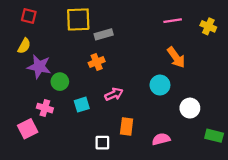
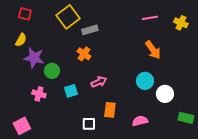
yellow square: (78, 19) -> (68, 17), turned -35
orange cross: (97, 62) -> (84, 54), turned -32
cyan circle: (160, 85) -> (145, 81), moved
pink square: (28, 129) -> (22, 126), moved

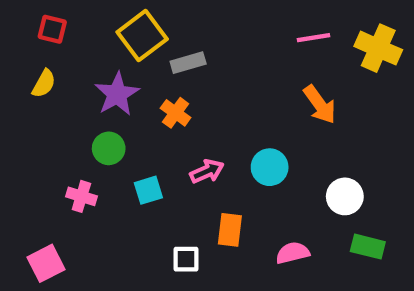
yellow cross: (181, 23) -> (378, 48), size x1.5
purple star: (34, 58) -> (117, 94), moved, turned 30
cyan circle: (145, 81) -> (270, 167), moved
green rectangle: (186, 118) -> (368, 247), moved

